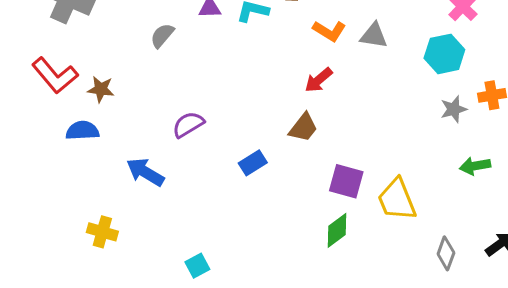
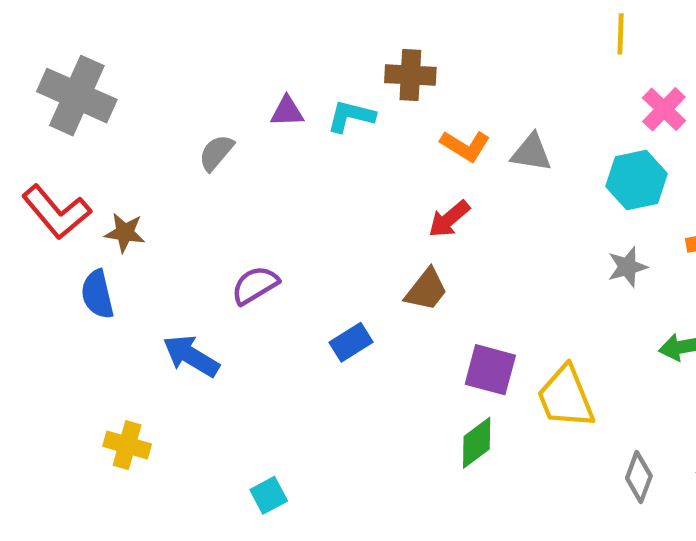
gray star: (454, 109) -> (627, 267), moved
blue semicircle: (82, 131) -> (97, 294), turned -100

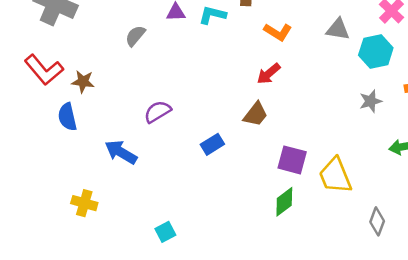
gray triangle: (531, 153) -> (338, 29), moved

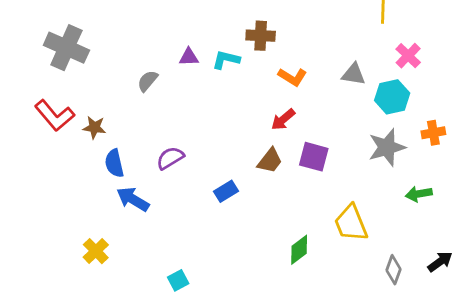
gray star: (371, 101) -> (387, 147), size x1.6
blue semicircle: (67, 117) -> (114, 163), moved
purple square: (292, 160) -> (314, 157), moved
yellow cross: (84, 203) -> (96, 251), turned 30

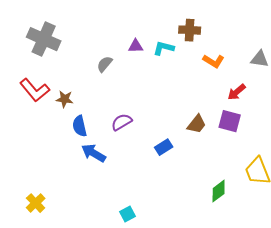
red arrow: (283, 119) -> (237, 92), moved
yellow cross: (96, 251) -> (36, 203), moved

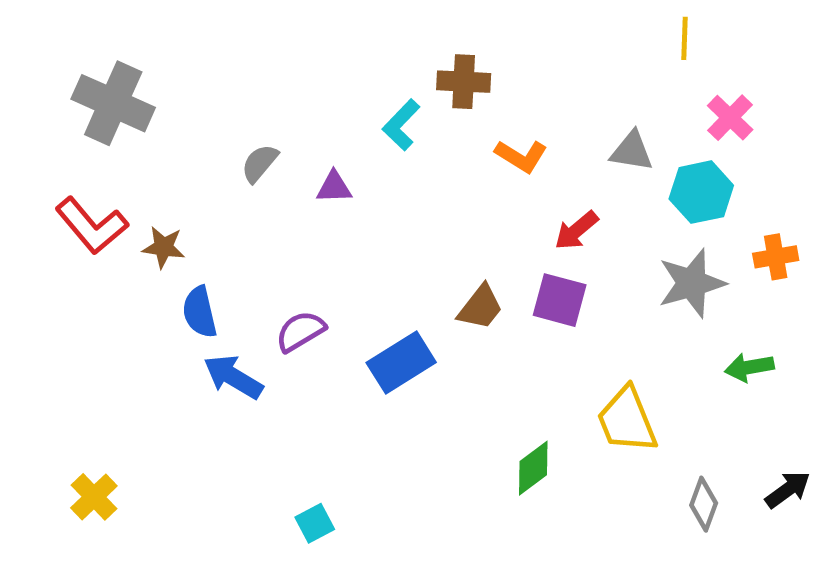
purple triangle: (136, 46) -> (334, 187), moved
cyan L-shape: (164, 48) -> (401, 125), turned -60
purple semicircle: (122, 122) -> (300, 331), moved
blue rectangle: (164, 147) -> (401, 362), size x1.5

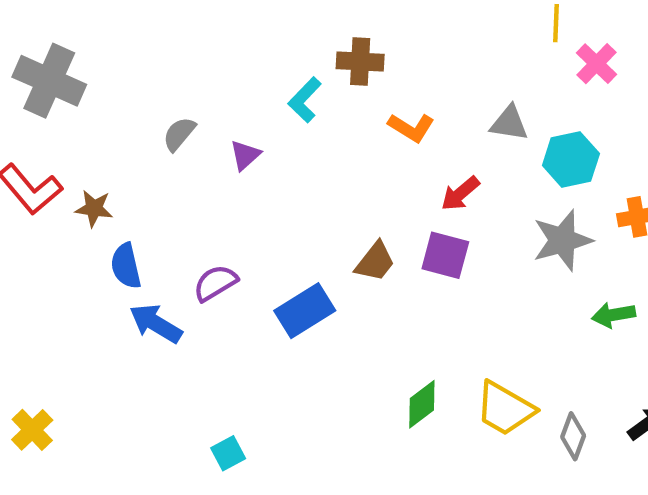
pink cross: (730, 118) -> (596, 64), moved
purple triangle: (334, 187) -> (245, 155), turned -40
yellow trapezoid: (627, 420) -> (505, 409), moved, turned -38

